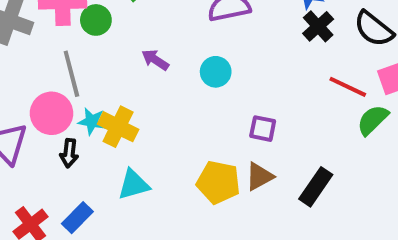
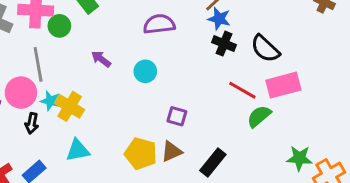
black cross: (318, 26) -> (224, 44), turned -30

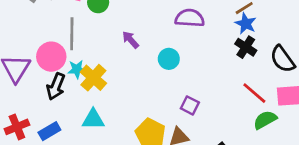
cyan star: (50, 101) -> (77, 69), turned -30
black arrow: (32, 123) -> (56, 86), size x1.4

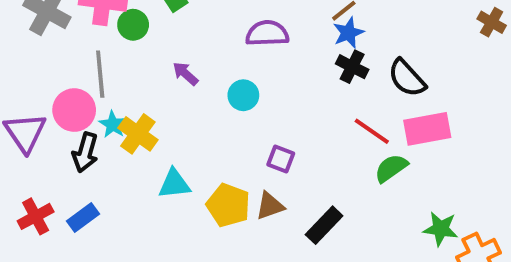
blue star: (246, 24) -> (348, 33), turned 30
cyan star: (77, 69) -> (113, 124), turned -30
cyan triangle: (93, 119) -> (174, 184), moved

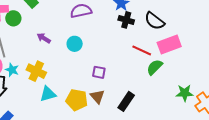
yellow cross: (138, 134) -> (36, 71), moved
brown triangle: (270, 206) -> (97, 97), turned -42

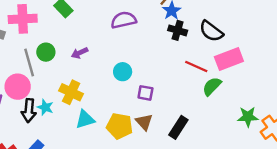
green circle: (13, 18) -> (46, 52), moved
purple arrow: (44, 38) -> (80, 53), turned -56
cyan circle: (75, 44) -> (123, 72), moved
cyan star: (12, 70) -> (45, 107), moved

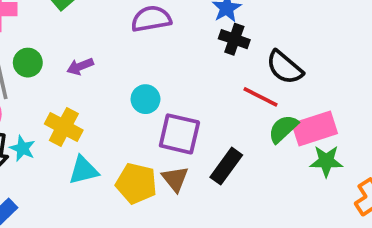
black semicircle: (211, 31) -> (285, 67), moved
pink rectangle: (229, 59) -> (315, 128), moved
purple square: (145, 93) -> (179, 134), size x1.6
green star: (248, 117) -> (326, 161), moved
black rectangle: (178, 127) -> (226, 166), moved

